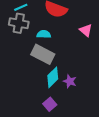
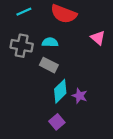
gray cross: (19, 23) -> (22, 46), moved
gray rectangle: (43, 54) -> (49, 65), size x0.7

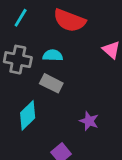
cyan line: (24, 12) -> (21, 18), turned -35
cyan diamond: (60, 91) -> (28, 115), moved

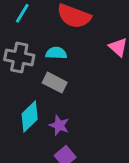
purple star: (89, 121) -> (59, 125), moved

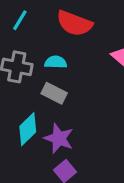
purple star: (59, 125) -> (59, 138), size x1.4

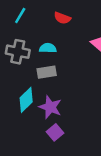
red semicircle: (74, 23) -> (62, 18), size x0.6
gray rectangle: (54, 93) -> (47, 72), turned -36

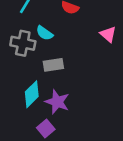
cyan semicircle: (48, 48) -> (44, 33), moved, turned -147
purple square: (55, 132) -> (46, 129), moved

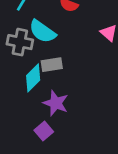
cyan semicircle: (44, 33) -> (42, 31), size x1.5
cyan diamond: (32, 94) -> (33, 78), moved

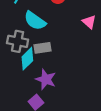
gray cross: (20, 42) -> (18, 41), moved

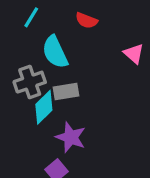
cyan semicircle: (35, 21) -> (55, 52), turned 30
gray cross: (18, 41) -> (30, 82), turned -30

